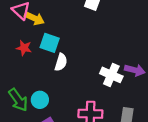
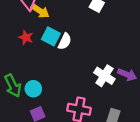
white semicircle: (61, 62) -> (65, 41), moved

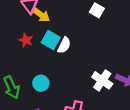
cyan circle: (33, 89) -> (41, 83), moved

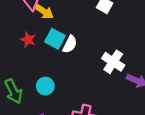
white cross: (102, 80) -> (113, 62), moved

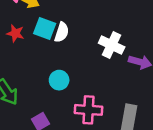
cyan circle: (45, 86) -> (59, 80), moved

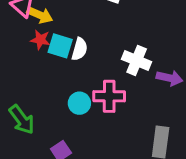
red star: (15, 33) -> (40, 40), moved
pink cross: (88, 110) -> (109, 96), moved

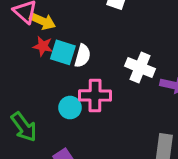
pink cross: (109, 96) -> (95, 95), moved
cyan circle: (79, 103) -> (70, 108), moved

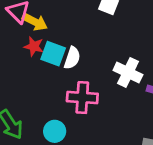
cyan circle: (70, 108) -> (55, 131), moved

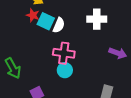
white cross: (128, 72) -> (97, 19), moved, turned -30
cyan circle: (55, 131) -> (65, 70), moved

